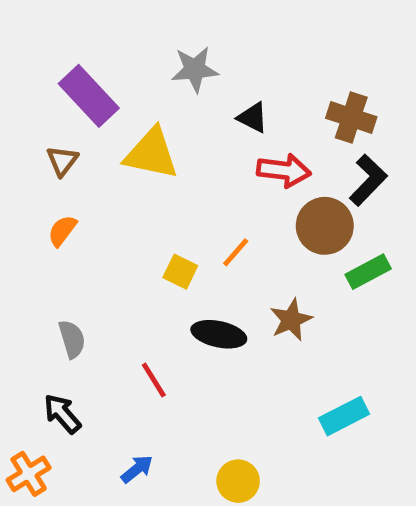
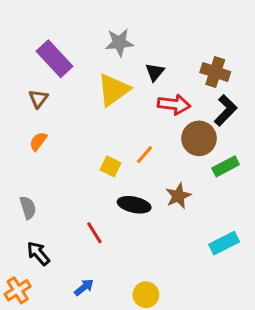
black triangle: (253, 118) -> (155, 72), turned 42
yellow triangle: (151, 154) -> (113, 90), moved, turned -48
gray semicircle: (72, 339) -> (28, 208), moved
cyan rectangle: (344, 416) -> (224, 243), moved

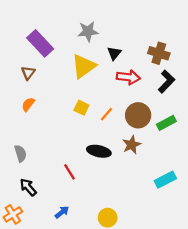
brown circle: (199, 138) -> (138, 115), moved
yellow square: (111, 166) -> (81, 108), moved

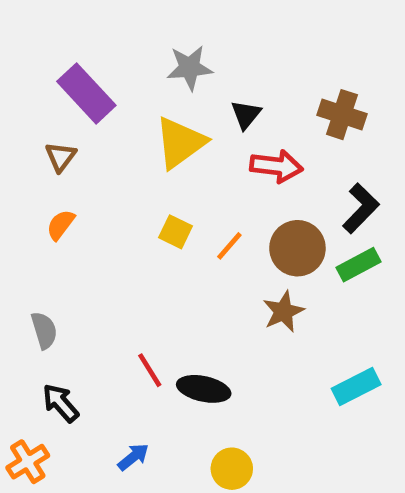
black L-shape: (166, 82) -> (361, 208), moved
black ellipse: (99, 151) -> (204, 389), moved

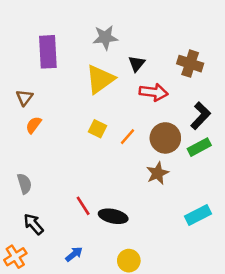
purple rectangle: (86, 93) -> (48, 52), turned 40
brown triangle: (61, 157) -> (24, 98), moved

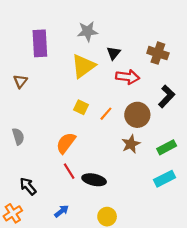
orange semicircle: (34, 125) -> (66, 143), moved, size x1.5
green rectangle: (199, 147) -> (167, 147), moved
gray semicircle: (24, 184) -> (18, 136), moved

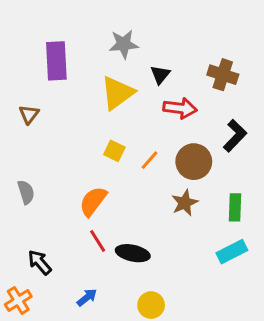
green rectangle: (167, 147) -> (235, 207), turned -60

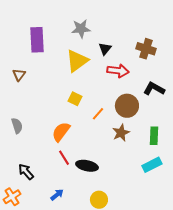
black L-shape: (235, 136) -> (154, 89), turned -105
orange line: (150, 160) -> (98, 114), moved

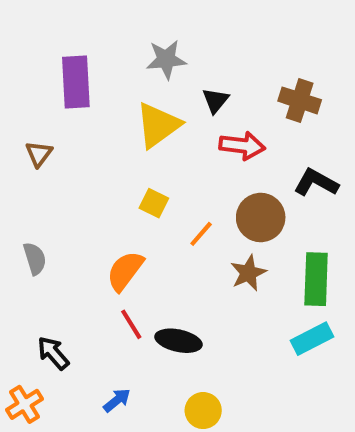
green rectangle: (154, 136) -> (316, 279), size x1.4

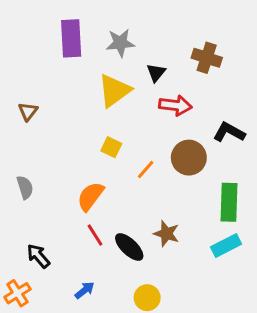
purple rectangle: (76, 82) -> (71, 38), moved
brown cross: (300, 100) -> (207, 58), moved
brown star: (248, 273) -> (166, 234), moved, turned -30
black ellipse: (179, 341) -> (129, 247), turned 32

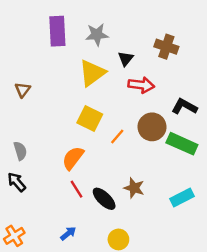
yellow square: (111, 147) -> (90, 118), size x1.5
green rectangle: (229, 202) -> (182, 144), moved, turned -68
black arrow: (38, 256) -> (17, 182), moved

